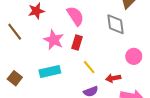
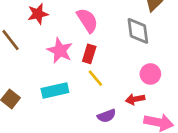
pink circle: (134, 56) -> (150, 74), moved
yellow line: (89, 67) -> (95, 78), moved

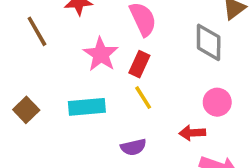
purple semicircle: (107, 116) -> (133, 147), moved

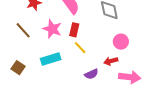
brown line: (37, 31) -> (23, 30), moved
purple semicircle: (133, 147) -> (91, 74), moved

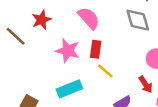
brown line: (23, 30) -> (16, 36), moved
red arrow: (111, 61) -> (146, 84), turned -104

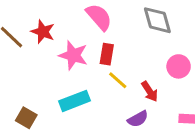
red star: (42, 20) -> (43, 32), moved, turned -30
red arrow: (146, 84) -> (150, 91), moved

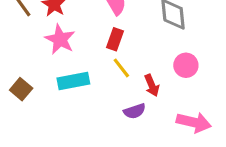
pink star: (73, 55) -> (60, 39), moved

